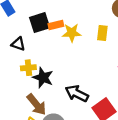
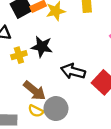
black star: (43, 78) -> (42, 47), moved

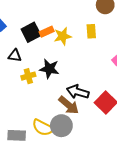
brown arrow: (35, 91) -> (69, 105), moved
yellow semicircle: (36, 111) -> (43, 128), size x1.5

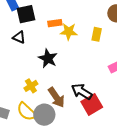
black square: (31, 32) -> (26, 14), moved
yellow cross: (28, 76) -> (31, 86), moved, turned -32
black arrow: (78, 92) -> (82, 92), moved

